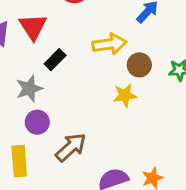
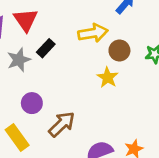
gray star: (29, 89) -> (19, 60), moved
yellow star: (125, 95) -> (108, 77), turned -30
yellow rectangle: (19, 161) -> (17, 137), turned -30

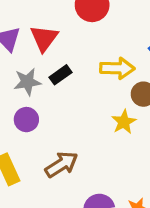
purple circle: (32, 103) -> (26, 120), moved

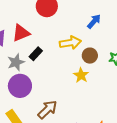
red triangle: (44, 38) -> (21, 33), turned 42
purple circle: (26, 120) -> (20, 86), size x1.5

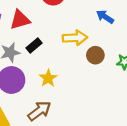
blue arrow: (94, 21) -> (105, 17), turned -105
yellow star: (81, 75) -> (48, 78), moved

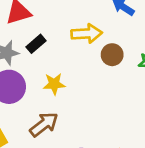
yellow star: (48, 78) -> (54, 84), turned 30

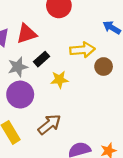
yellow star: (54, 84) -> (59, 80), moved

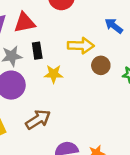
black rectangle: (41, 59) -> (37, 51), turned -63

